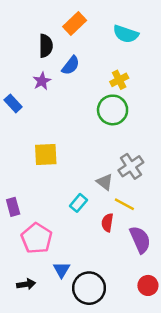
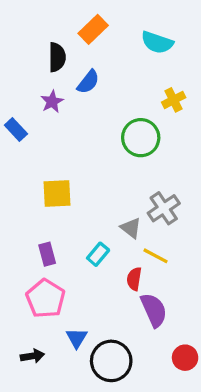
yellow cross: (119, 80) -> (174, 100), moved
purple rectangle: (13, 207) -> (47, 254), moved
purple semicircle: (140, 240) -> (154, 310), moved

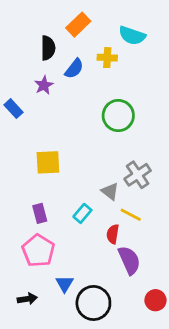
yellow cross: (174, 100) -> (107, 58), moved, turned 30

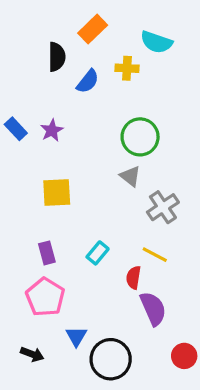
purple star: (44, 85) -> (52, 130), moved
gray triangle: (110, 191) -> (130, 176), moved
black arrow: (27, 299) -> (32, 354), turned 30

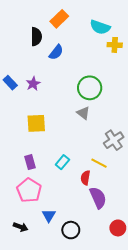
yellow cross: (127, 68) -> (115, 45), moved
gray cross: (163, 207) -> (114, 140), moved
black circle: (111, 359) -> (71, 230), size x0.7

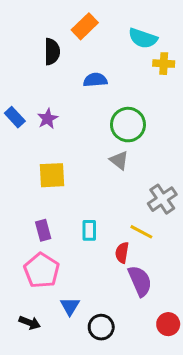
blue semicircle: (56, 52) -> (95, 80), moved, turned -133
cyan rectangle: (62, 162) -> (89, 230), turned -40

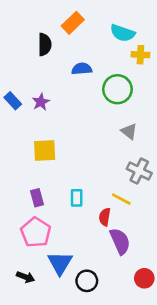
green circle: (128, 125) -> (117, 89), moved
gray triangle: (119, 160) -> (129, 131), moved
gray cross: (162, 199) -> (139, 171), turned -30
blue triangle: (70, 306) -> (60, 263), size x1.5

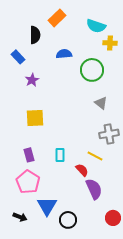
blue rectangle: (13, 101) -> (18, 57), moved
gray cross: (139, 171) -> (109, 134), turned -36
red semicircle: (105, 217) -> (82, 170), turned 128

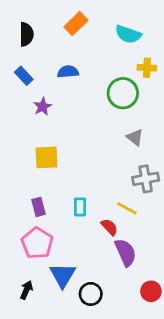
black semicircle: (35, 35) -> (26, 34), moved
yellow cross: (110, 43) -> (147, 68), moved
blue semicircle: (64, 54) -> (68, 72), moved
black arrow: (20, 217) -> (26, 290), turned -88

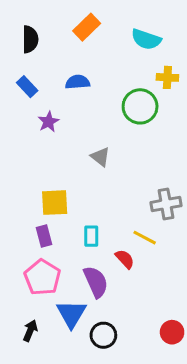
gray triangle: (135, 137) -> (100, 157), moved
yellow square: (47, 157) -> (55, 203), moved
purple semicircle: (126, 252) -> (96, 282), moved

